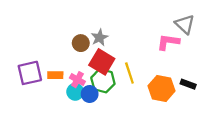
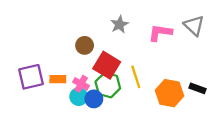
gray star: (100, 38) -> (119, 24), moved
pink L-shape: (168, 42) -> (160, 33), moved

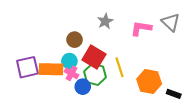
orange rectangle: (58, 79) -> (51, 69), size x1.6
black rectangle: (197, 88) -> (174, 94), moved
cyan circle: (79, 97) -> (69, 61), moved

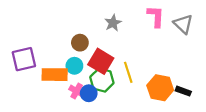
pink L-shape: (141, 28) -> (156, 16), moved, turned 85
purple square: (27, 67) -> (24, 59), moved
pink cross: (71, 73) -> (77, 91), moved
black rectangle: (174, 94) -> (183, 91), moved

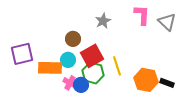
red square: (101, 61) -> (92, 56), turned 30

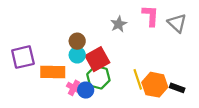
gray star: (103, 21) -> (119, 24), moved
cyan circle: (68, 60) -> (77, 55), moved
yellow line: (117, 66) -> (138, 79), moved

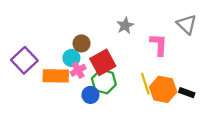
pink L-shape: (151, 16) -> (159, 45), moved
cyan circle: (77, 55) -> (71, 58), moved
purple square: (23, 57) -> (24, 60), turned -30
pink cross: (74, 88) -> (78, 70), moved, turned 32

